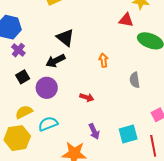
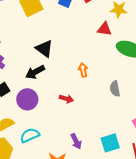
red arrow: (87, 97) -> (66, 99), moved

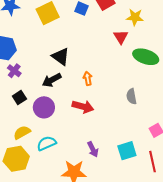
red triangle: (104, 29) -> (121, 37), turned 49
orange arrow: (83, 70) -> (88, 78), moved
red arrow: (66, 99) -> (83, 107), size x1.5

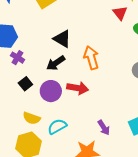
orange arrow: (88, 78) -> (91, 58), size x1.6
red arrow: (83, 107) -> (78, 88), moved
yellow semicircle: (22, 132) -> (32, 118), turned -126

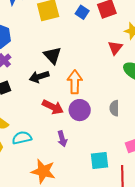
purple circle: (51, 91) -> (80, 110), moved
purple arrow: (104, 128) -> (62, 139), moved

